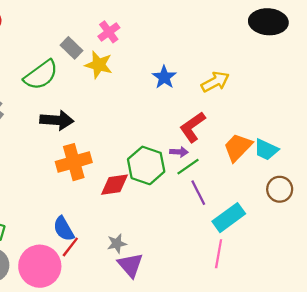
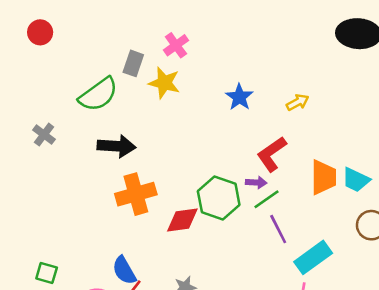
gray rectangle: (71, 48) -> (133, 63), turned 65
yellow arrow: (215, 82) -> (298, 102), size x0.7
orange trapezoid: (238, 147) -> (323, 177), turned 136

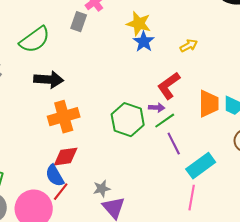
gray rectangle: (133, 63) -> (79, 22), moved
yellow star: (164, 83) -> (139, 24), moved
red diamond: (182, 220) -> (66, 157), moved

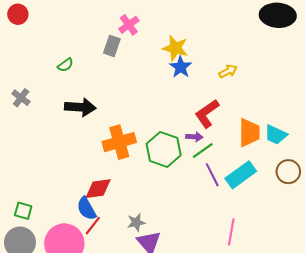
green semicircle: (35, 40) -> (65, 65), size x0.5
orange cross: (64, 117) -> (119, 142), moved
cyan rectangle: (201, 166) -> (241, 175), moved

